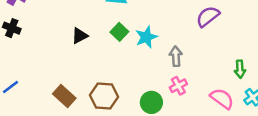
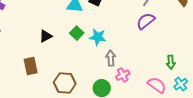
cyan star: (146, 37) -> (98, 37), turned 30
gray arrow: (176, 56) -> (111, 58), moved
brown rectangle: (64, 96) -> (31, 66), moved, turned 36

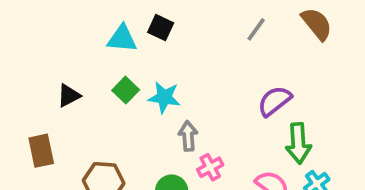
purple semicircle: (146, 21) -> (274, 101), moved
green arrow: (171, 62) -> (298, 143), size x1.5

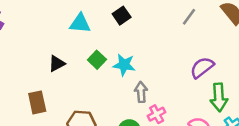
black square: (161, 28) -> (122, 16), turned 30
cyan triangle: (122, 39) -> (80, 23), moved

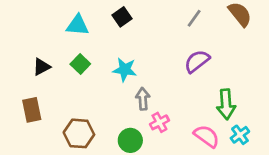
green square: (97, 60) -> (80, 64), moved
black triangle: (57, 64) -> (41, 67), moved
purple semicircle: (202, 67) -> (197, 61), moved

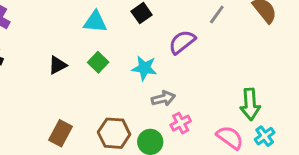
purple semicircle: (197, 61) -> (182, 42), moved
gray arrow: (143, 99) -> (163, 98), turned 80
brown rectangle: (32, 110) -> (60, 133), moved, turned 40
brown hexagon: (79, 133) -> (114, 133), moved

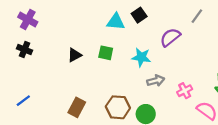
cyan triangle: (95, 22) -> (116, 22), moved
green square: (98, 62) -> (106, 53), turned -32
pink cross: (181, 123) -> (185, 91), moved

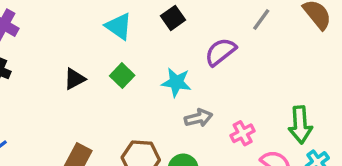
cyan triangle: (116, 22) -> (119, 26), moved, turned 30
green square: (106, 53) -> (122, 76), turned 32

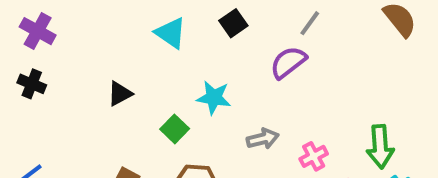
gray line: (261, 20) -> (310, 23), moved
green square: (122, 76) -> (175, 129), moved
cyan star: (176, 82) -> (214, 98), moved

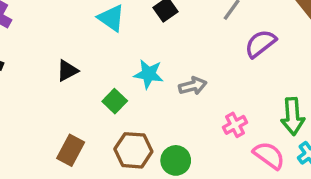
purple semicircle: (288, 62) -> (260, 44), moved
gray arrow: (263, 139) -> (193, 86), moved

